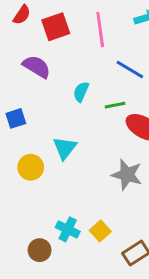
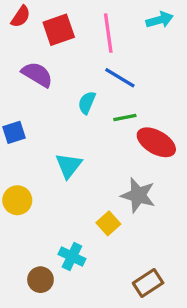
blue line: (130, 70) -> (120, 78), moved
yellow circle: (31, 167) -> (17, 200), moved
yellow square: (100, 231) -> (108, 223), moved

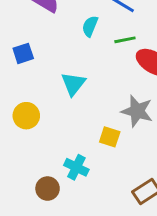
yellow square: (108, 223) -> (110, 137), turned -30

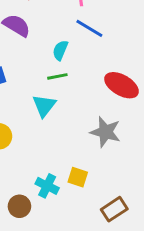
green line: (125, 40) -> (57, 76), moved
yellow square: (110, 137) -> (78, 177), moved

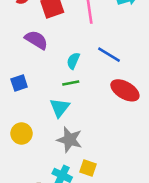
blue line: (89, 28) -> (109, 55), moved
gray star: (105, 132) -> (70, 140), moved

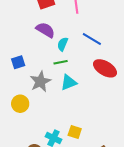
purple semicircle: (36, 40) -> (45, 30), moved
cyan triangle: (60, 108) -> (69, 82), moved, turned 30
gray star: (70, 140) -> (40, 81), moved, turned 30

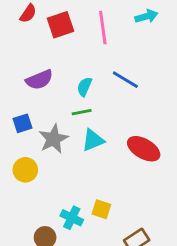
purple semicircle: (45, 30) -> (39, 80), moved, turned 126
blue square: (18, 62) -> (22, 123), moved
red ellipse: (105, 68) -> (144, 149), moved

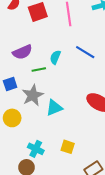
green line: (82, 112) -> (39, 70), moved
cyan triangle: (93, 140) -> (54, 108), moved
cyan cross: (72, 218) -> (36, 149), moved

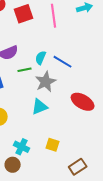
blue line: (85, 52) -> (63, 62), moved
gray star: (33, 95) -> (46, 82), moved

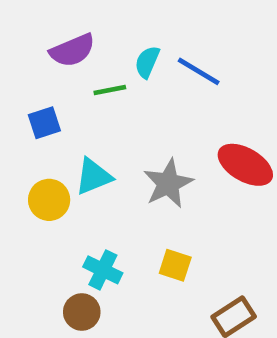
gray star: (46, 82) -> (168, 183), moved
cyan triangle: (40, 107) -> (93, 176), moved

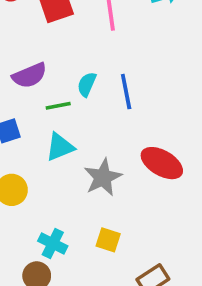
blue line: (199, 71) -> (126, 92), turned 48
cyan triangle: (93, 176) -> (60, 147), moved

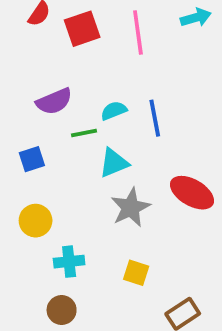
cyan semicircle: (87, 84) -> (114, 111), turned 45
cyan triangle: (60, 147) -> (114, 163), moved
cyan cross: (53, 244) -> (69, 262), moved, turned -32

